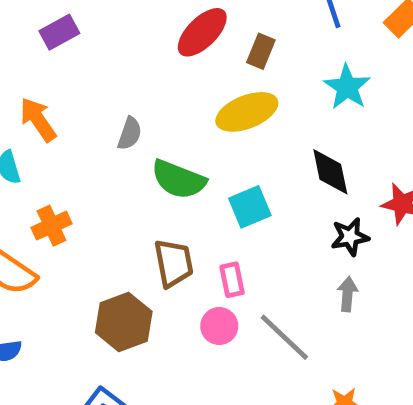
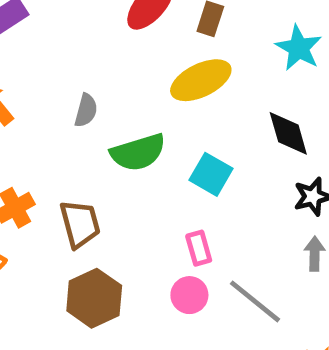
green semicircle: (179, 179) -> (138, 152), turned -34
cyan square: (250, 207) -> (211, 174), turned -33
brown trapezoid: (174, 263) -> (80, 224), moved

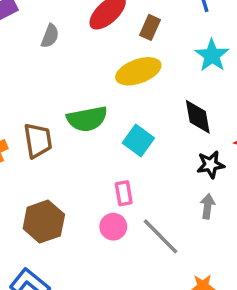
gray semicircle: (86, 110) -> (50, 36), moved
brown trapezoid: (80, 224) -> (38, 140), moved

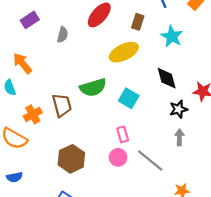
brown rectangle: (150, 27) -> (138, 22), moved

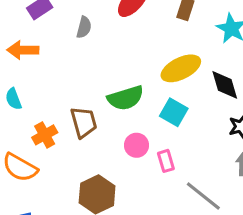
yellow ellipse: (124, 52) -> (181, 68), moved
orange arrow: (22, 63) -> (23, 50), moved, turned -50
pink circle: (118, 157) -> (136, 145), moved

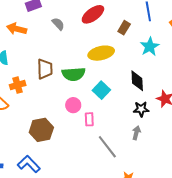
gray semicircle: (84, 27) -> (58, 24), turned -72
yellow ellipse: (181, 68) -> (101, 53), moved
brown trapezoid: (84, 122) -> (45, 69), moved

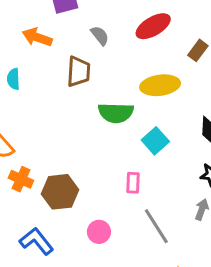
brown trapezoid: (45, 69) -> (79, 72), moved
orange cross: (18, 85) -> (21, 179), moved, turned 35
pink circle: (73, 105) -> (99, 232), moved

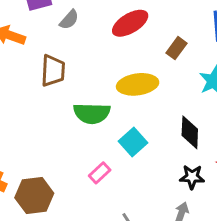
gray semicircle: (100, 36) -> (69, 20), moved, turned 80
pink rectangle: (133, 183) -> (100, 173), moved, turned 45

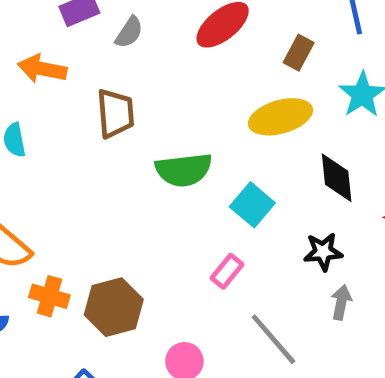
yellow ellipse: (138, 84) -> (280, 117), moved
pink rectangle: (100, 173) -> (227, 271), moved
black star: (192, 177) -> (323, 252), moved

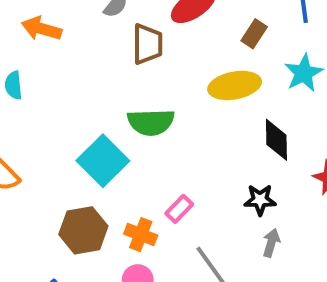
brown trapezoid: (115, 113) -> (147, 44), moved
cyan square: (252, 205) -> (103, 161), moved, size x1.4
orange cross: (49, 296) -> (141, 235), moved

